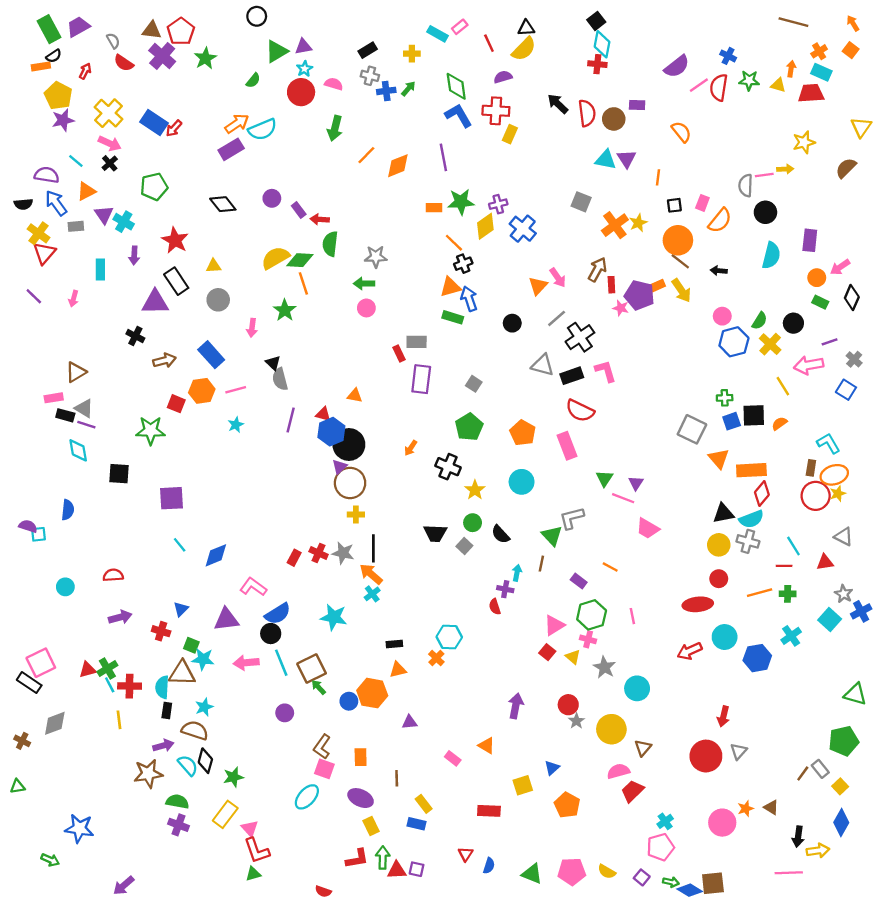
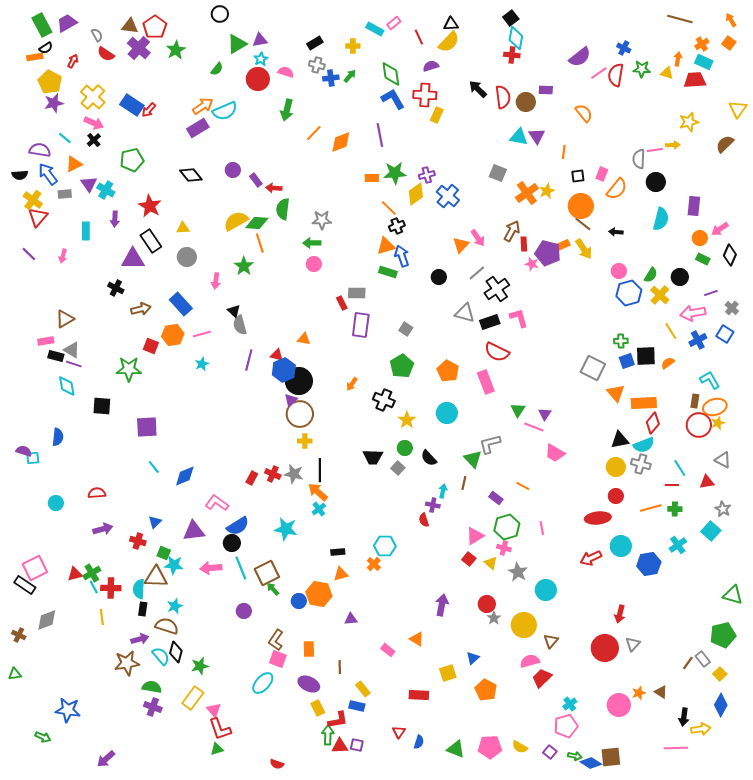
blue cross: (861, 611) -> (698, 340), moved
red L-shape: (357, 859) -> (338, 720), moved

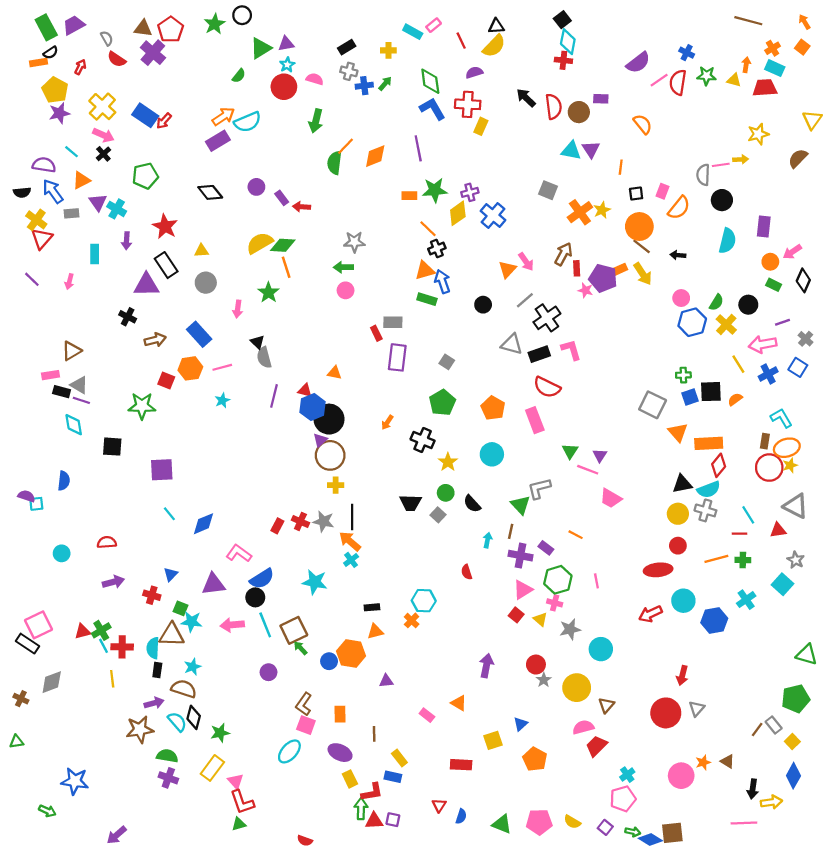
green star: (176, 50) -> (215, 24), moved
green semicircle: (283, 209) -> (335, 163), moved
gray triangle: (723, 460) -> (796, 506), size x1.4
purple cross: (433, 505) -> (521, 556), moved, size x1.5
gray star: (518, 572) -> (570, 629), turned 30

